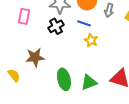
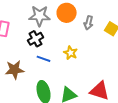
blue line: (84, 23) -> (44, 59), moved

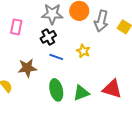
gray arrow: (89, 23) -> (101, 21), size x1.5

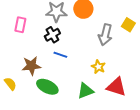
gray arrow: (101, 21) -> (105, 35), moved
yellow star: (83, 51) -> (98, 67), moved
green ellipse: (56, 90) -> (47, 87), moved, turned -50

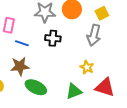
yellow square: (128, 25) -> (102, 13), moved, turned 32
black cross: (52, 35) -> (53, 38), moved, turned 35
blue line: (60, 55) -> (22, 43), moved

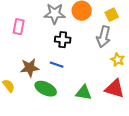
blue line: (22, 43) -> (57, 65), moved
yellow star: (87, 67) -> (118, 60), moved
green triangle: (74, 91) -> (84, 93), turned 30

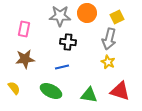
yellow star: (118, 60) -> (108, 62), moved
blue line: (57, 65) -> (62, 67), turned -32
brown star: (30, 68) -> (25, 59), moved

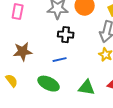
pink rectangle: (24, 29) -> (18, 12), moved

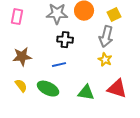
yellow semicircle: (12, 81) -> (21, 86), moved

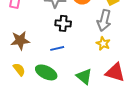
green triangle: (86, 93) -> (84, 76), turned 30

